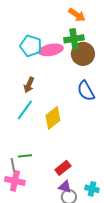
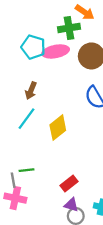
green cross: (74, 39) -> (69, 28), moved

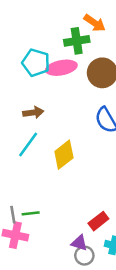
brown arrow: (31, 91) -> (33, 112), turned -120
green line: (26, 170) -> (31, 213), moved
red rectangle: (69, 184) -> (98, 221), moved

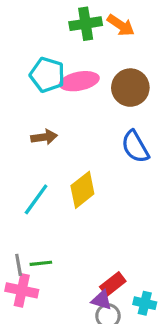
green cross: (77, 41) -> (86, 24), moved
cyan line: (28, 144) -> (36, 199), moved
red rectangle: (98, 221) -> (113, 284), moved

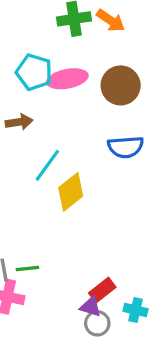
brown arrow: (44, 137) -> (19, 122), moved
blue semicircle: (135, 147) -> (126, 147), turned -64
cyan line: (36, 199) -> (47, 165), moved

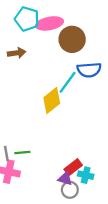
brown circle: (121, 85) -> (72, 39), moved
cyan line: (47, 165) -> (68, 82), moved
cyan cross: (136, 310) -> (86, 175), moved

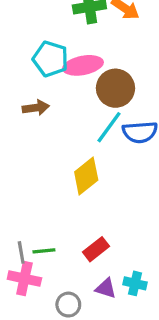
cyan line: (68, 82) -> (109, 127), moved
red rectangle: (73, 167) -> (96, 249), moved
gray circle: (70, 190) -> (68, 305), moved

